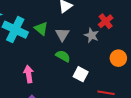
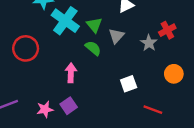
green semicircle: (63, 56) -> (93, 48), moved
white square: (81, 74) -> (129, 84), turned 32

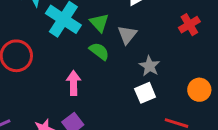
gray star: (149, 43) -> (150, 66), moved
orange circle: (174, 74) -> (199, 90), moved

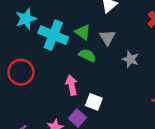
white square: (145, 93) -> (94, 102), moved, turned -35

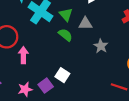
gray triangle: (107, 37) -> (85, 24), turned 48
pink arrow: (72, 85) -> (23, 55), moved

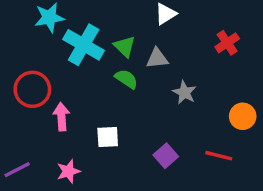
white square: (62, 75) -> (108, 137), moved, turned -32
purple square: (46, 86) -> (166, 156), moved

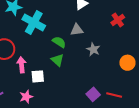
green triangle: (125, 46) -> (57, 60), moved
white square: (108, 137) -> (38, 76), moved
purple square: (166, 156) -> (93, 94), moved
red line: (219, 156) -> (114, 95), moved

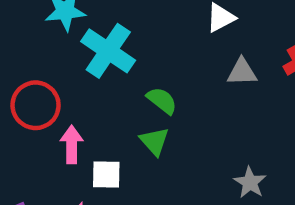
gray triangle: (77, 30) -> (242, 72), moved
gray star: (93, 49) -> (250, 183), moved

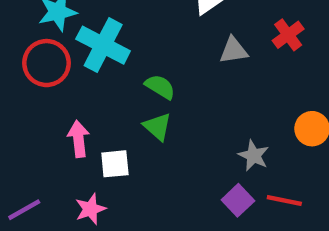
red circle: (36, 105) -> (46, 63), moved

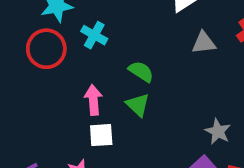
cyan cross: (103, 45) -> (94, 35), size x0.6
pink arrow: (79, 139) -> (93, 100), moved

